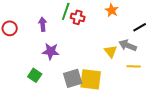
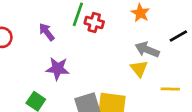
purple arrow: (43, 24) -> (47, 32), turned -32
gray arrow: (128, 45) -> (147, 50), moved

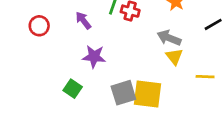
gray arrow: (147, 50) -> (169, 38), moved

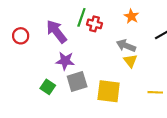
purple arrow: (83, 20) -> (56, 31), size x1.6
yellow line: (205, 77) -> (155, 92), moved
gray square: (123, 93) -> (77, 81), moved

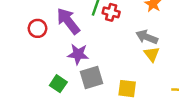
red circle: (21, 36) -> (37, 28), moved
yellow square: (109, 91) -> (127, 89), size x0.7

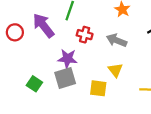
red cross: (111, 12) -> (85, 35), moved
purple star: (78, 54) -> (67, 59), moved
yellow triangle: (152, 54) -> (115, 70), moved

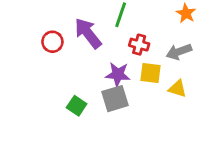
gray arrow: (117, 40) -> (179, 52), turned -42
yellow triangle: (115, 70) -> (177, 89), turned -35
yellow square: (98, 88) -> (150, 73), moved

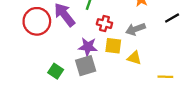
red circle: (52, 42) -> (37, 21), size x1.6

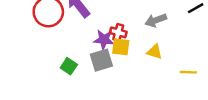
red cross: (104, 24) -> (118, 32), moved
yellow square: (113, 46) -> (121, 47), moved

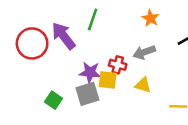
red cross: (118, 32) -> (118, 65), moved

